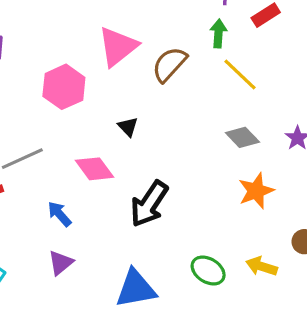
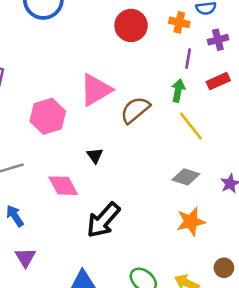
gray diamond: (242, 137) -> (186, 177), turned -36
blue arrow: (59, 214) -> (15, 216), moved
purple triangle: (61, 263) -> (25, 257), turned -30

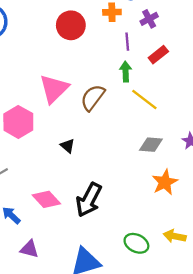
pink diamond: (63, 186) -> (46, 199), moved
purple triangle: (25, 257) -> (29, 249), turned -30

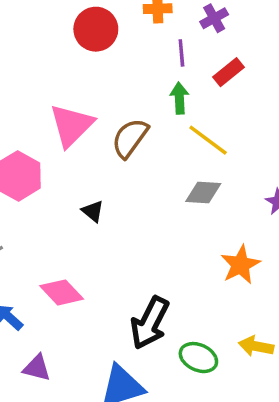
gray diamond: (151, 145) -> (203, 193), moved
black arrow: (89, 200) -> (150, 323), moved

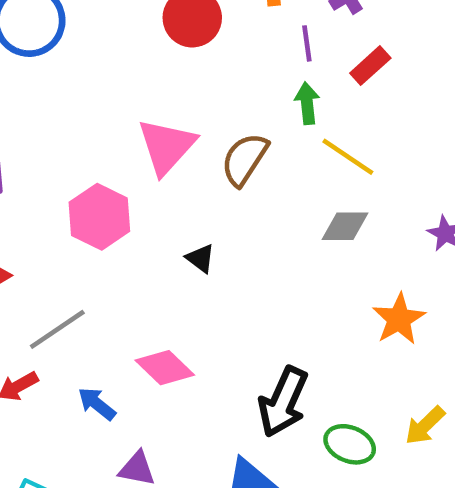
yellow arrow: (256, 346) -> (425, 425), turned -52

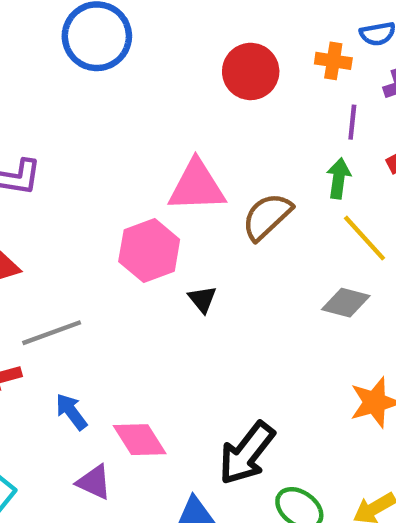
pink triangle: (167, 146) -> (197, 186), turned 32
pink hexagon: (99, 217) -> (149, 250), moved
pink diamond: (165, 368) -> (140, 440), moved

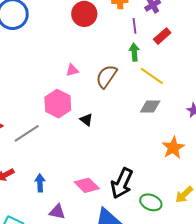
pink triangle: (197, 186) -> (72, 70), size x0.5
gray line: (52, 333) -> (27, 133), moved
blue arrow: (71, 412) -> (40, 183), turned 48
pink diamond: (140, 440) -> (87, 185), moved

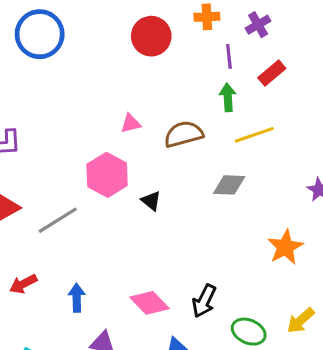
brown semicircle: (106, 76) -> (184, 134), turned 40
yellow line: (152, 76) -> (254, 135), turned -55
gray diamond: (150, 106) -> (229, 185), moved
black arrow: (122, 183) -> (204, 301), size x0.7

